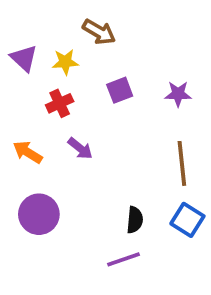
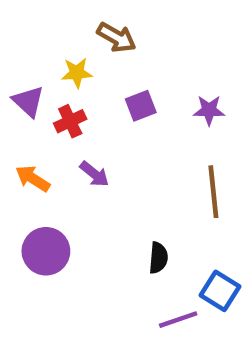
purple triangle: (24, 58) -> (28, 101), moved
blue square: (187, 220) -> (220, 291), moved
purple line: (123, 259) -> (178, 320), moved

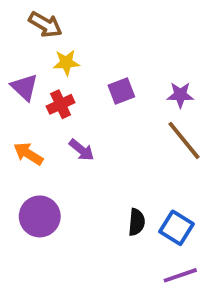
brown arrow: (116, 37) -> (45, 25), moved
brown line: (213, 192) -> (184, 140), moved, turned -33
blue square: (220, 291) -> (176, 228), moved
purple line: (178, 320) -> (180, 275), moved

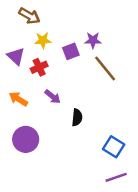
purple square: (121, 91) -> (71, 51), moved
purple star: (180, 95) -> (93, 40), moved
brown line: (184, 140) -> (105, 68), moved
black semicircle: (137, 222) -> (77, 117), moved

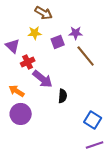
brown arrow: (29, 16) -> (44, 13), moved
red cross: (39, 67) -> (28, 62), moved
purple arrow: (53, 97) -> (43, 79), size x1.5
orange arrow: (18, 99) -> (17, 91), moved

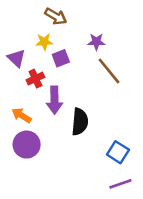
purple square: (58, 42) -> (61, 58), moved
purple arrow: (43, 79) -> (54, 100), turned 50
black semicircle: (63, 96) -> (80, 122), size x1.5

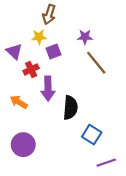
brown arrow: (56, 16) -> (49, 14), turned 78
purple circle: (27, 145) -> (23, 145), moved
blue square: (118, 152) -> (92, 135), moved

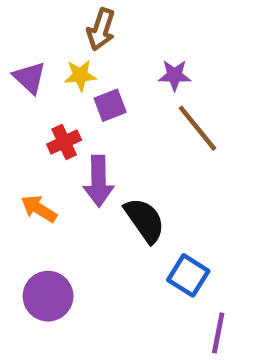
purple triangle: (14, 52) -> (30, 78), moved
black semicircle: (70, 108) -> (145, 220), turned -40
purple line: (106, 163) -> (218, 333), turned -60

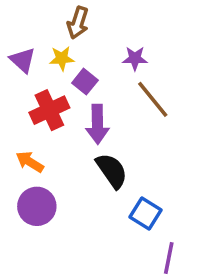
purple square: (110, 105) -> (85, 82), turned -30
red cross: (64, 142) -> (49, 110), size x1.5
purple arrow: (99, 181) -> (97, 124), moved
purple circle: (48, 296) -> (37, 206), moved

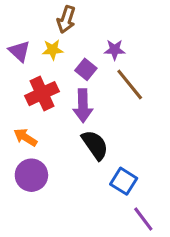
purple square: (85, 82) -> (86, 69), moved
purple line: (169, 258) -> (143, 219), turned -48

